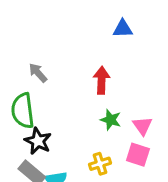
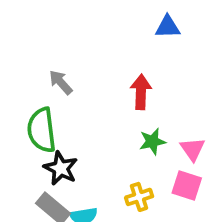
green star: (111, 120) -> (152, 142), turned -30

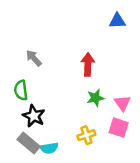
blue triangle: (168, 27) -> (117, 21), moved
green semicircle: (42, 130) -> (21, 90), size x0.7

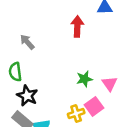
red arrow: (88, 65) -> (77, 26), moved
pink square: (119, 128) -> (94, 106), moved, turned 36

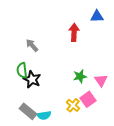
black star: (27, 96) -> (32, 79), moved
yellow cross: (76, 114) -> (73, 105), turned -32

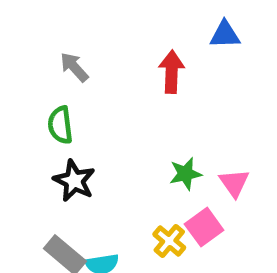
gray arrow: (32, 45) -> (74, 67), moved
green semicircle: (22, 70) -> (60, 125), moved

